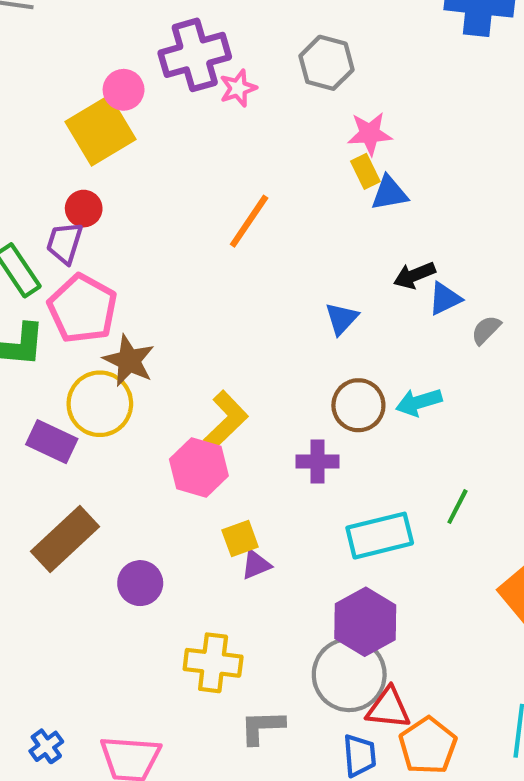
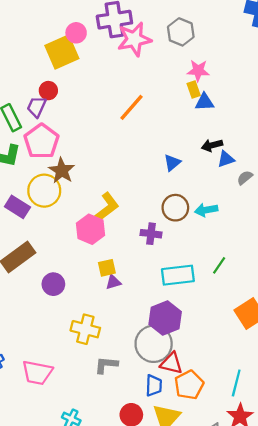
pink star: (238, 88) -> (134, 39), size x1.8

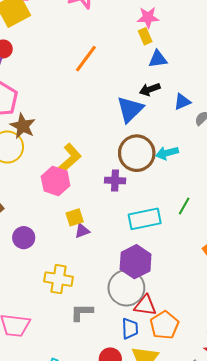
blue triangle: (204, 102) -> (158, 59), moved
black arrow: (212, 145) -> (150, 89), moved
blue triangle: (172, 163) -> (130, 109), size x1.6
brown circle: (175, 208) -> (137, 153), size x1.4

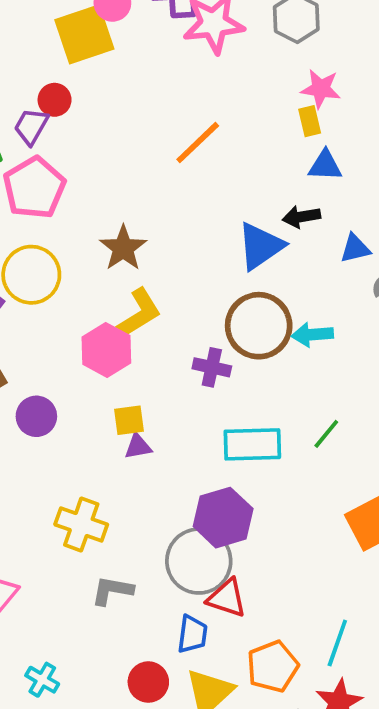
brown star: (23, 126) -> (123, 248), moved
purple circle: (24, 238) -> (36, 416), moved
orange pentagon: (164, 325) -> (273, 666), moved

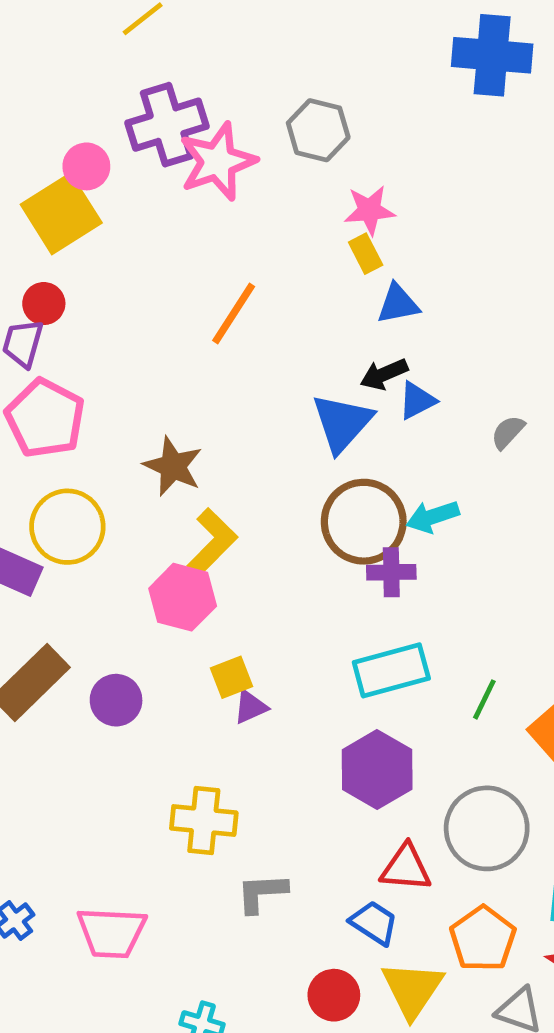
blue triangle: (355, 248) -> (417, 401), moved
purple cross: (212, 367) -> (391, 572), moved
green line: (326, 434) -> (484, 699), moved
gray circle: (199, 561) -> (487, 828), moved
blue trapezoid: (192, 634) -> (374, 923), turned -51

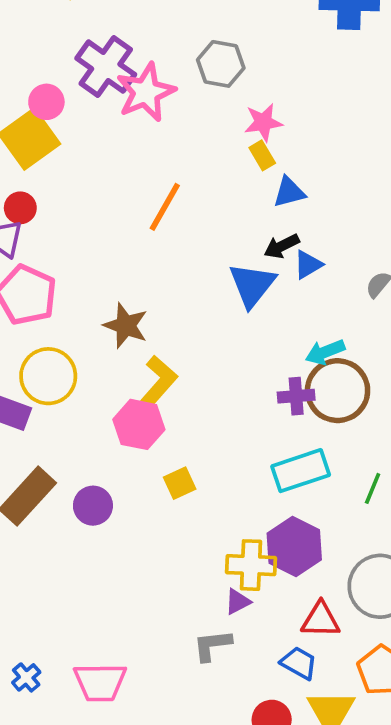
purple cross: (167, 125) -> (106, 66), turned -34
brown circle: (364, 522) -> (338, 391), moved
purple triangle: (250, 707) -> (238, 602), moved
yellow cross: (204, 820) -> (251, 565), moved

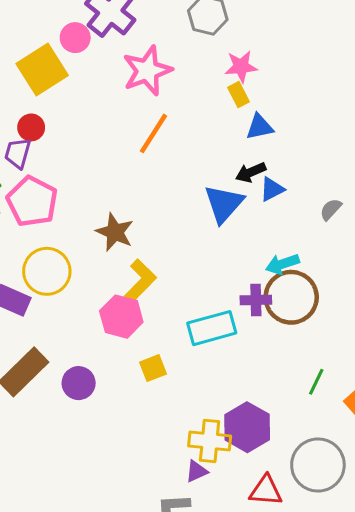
pink star: (146, 92) -> (147, 71), moved
pink circle: (46, 102) -> (75, 38), moved
cyan rectangle: (301, 471) -> (212, 328), moved

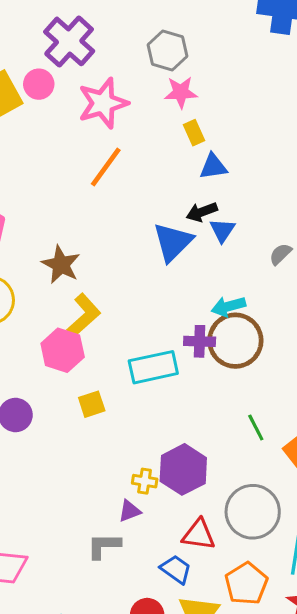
pink circle: (75, 38) -> (39, 84), moved
pink star: (241, 67) -> (181, 92), moved
blue triangle: (272, 189) -> (222, 230), turned -32
green line: (316, 382) -> (256, 428), turned -56
yellow cross: (210, 441) -> (145, 481), size x0.6

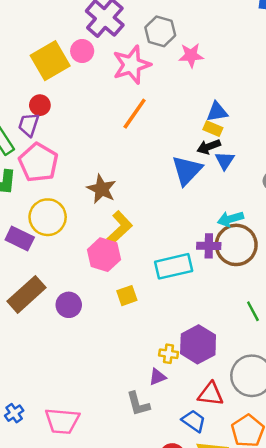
gray hexagon: (167, 50) -> (160, 31), moved
yellow rectangle: (194, 133) -> (213, 129), moved, turned -42
gray L-shape: (104, 546) -> (138, 404), turned -104

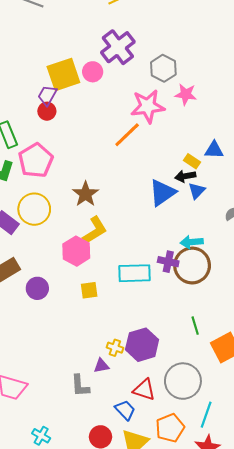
pink star: (132, 65) -> (148, 106), moved
blue triangle: (217, 112) -> (214, 150), moved
purple trapezoid: (29, 125) -> (47, 95), moved

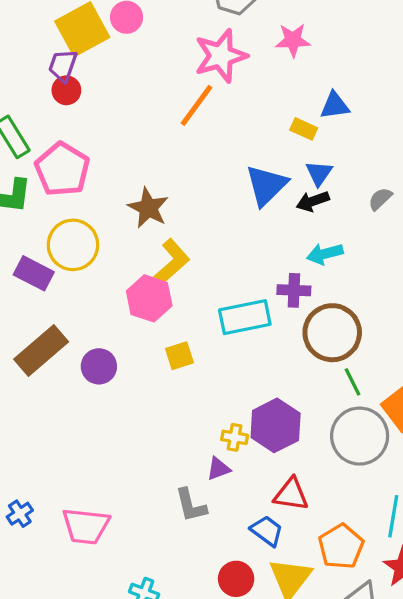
pink star: (186, 94) -> (293, 40), moved
black arrow: (185, 176) -> (313, 201), moved
brown circle: (192, 266) -> (332, 333), moved
gray circle: (183, 381) -> (360, 436), moved

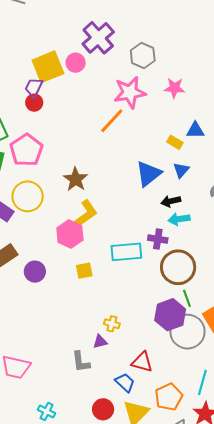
black arrow: (313, 201) -> (171, 201), moved
purple hexagon: (276, 425) -> (170, 315), moved

